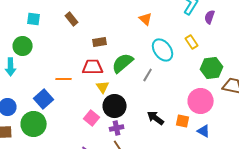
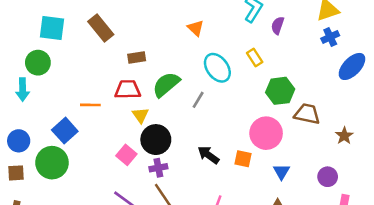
cyan square: (34, 19) -> (52, 28), size x1.5
brown rectangle: (72, 19) -> (101, 28), size x1.5
blue triangle: (204, 131) -> (281, 172), moved, turned 32

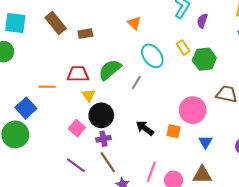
brown rectangle: (137, 58) -> (85, 34), moved
green hexagon: (280, 91) -> (204, 59), moved

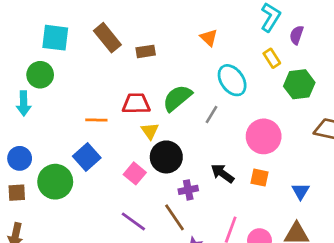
yellow rectangle: (183, 47) -> (272, 58), moved
blue square: (26, 108) -> (87, 157), moved
pink circle: (193, 110) -> (264, 136), moved
purple cross: (103, 139) -> (188, 190), moved

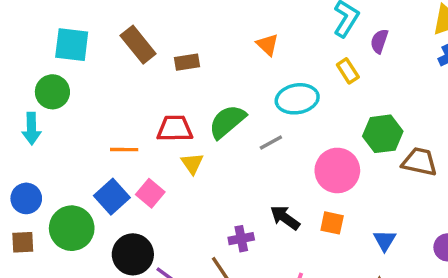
cyan ellipse: (232, 80) -> (297, 99), turned -64
green hexagon: (299, 84) -> (383, 134), moved
gray line: (212, 114) -> (271, 143), turned 30
black circle: (166, 157) -> (133, 254), moved
pink square: (135, 173) -> (150, 193), moved

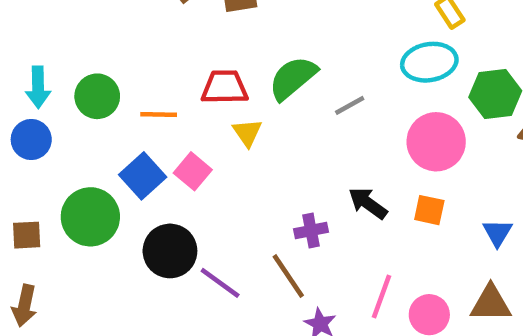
green circle: (52, 92) -> (97, 96), moved
cyan ellipse: (297, 99) -> (429, 62), moved
blue circle: (26, 198) -> (31, 139), moved

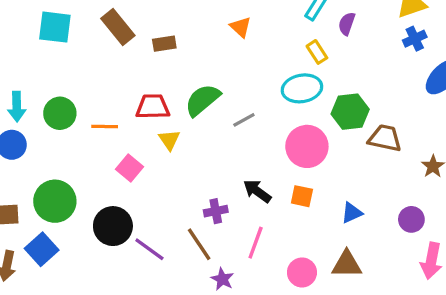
blue square: (143, 176) -> (42, 249), moved
blue triangle: (498, 233) -> (352, 213), turned 35
pink line: (382, 296) -> (256, 243), moved

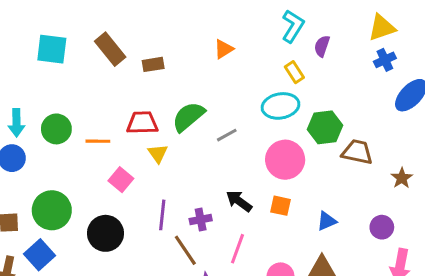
orange triangle: (241, 27) -> (224, 49), turned 45
purple line: (149, 249) -> (162, 215), moved, turned 60

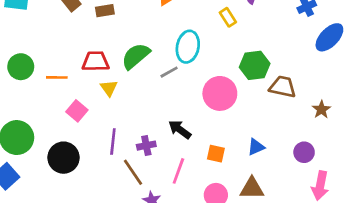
cyan ellipse: (281, 106) -> (188, 47), moved, turned -68
orange square: (281, 206) -> (216, 154), moved

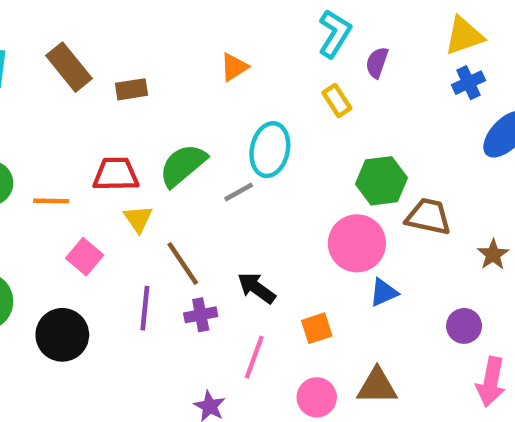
pink circle: (220, 93) -> (357, 243), moved
blue triangle: (256, 147) -> (384, 292), moved
orange square: (216, 154) -> (317, 328), turned -30
brown line: (133, 172) -> (183, 263), moved

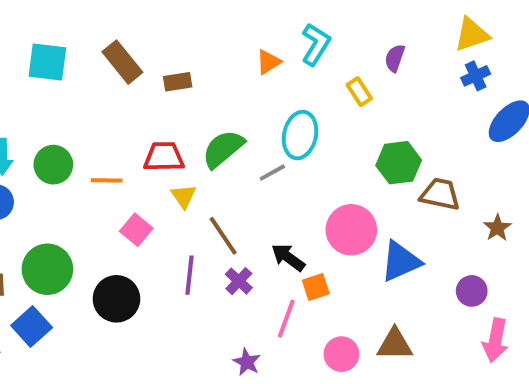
cyan L-shape: (335, 34) -> (316, 44), moved
pink circle: (357, 243) -> (351, 230), moved
blue triangle: (384, 292) -> (401, 261), size x1.6
purple cross: (201, 315) -> (239, 281), turned -36
orange square: (317, 328) -> (316, 287), moved

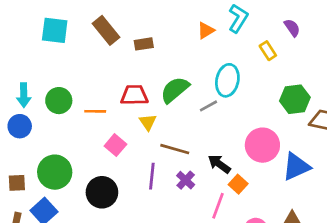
purple semicircle: (395, 58) -> (292, 28), turned 126
brown line: (223, 236) -> (175, 149), turned -40
orange square: (316, 287) -> (238, 184), turned -30

